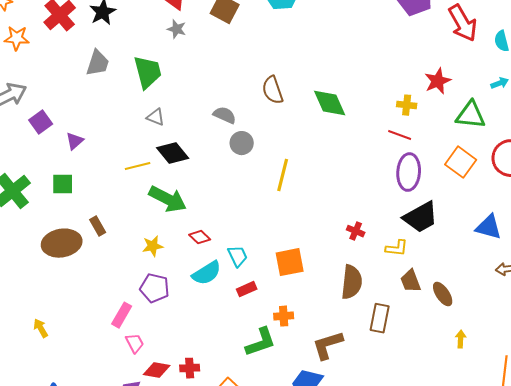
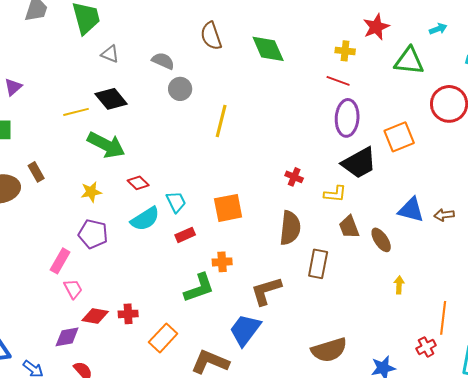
gray triangle: (156, 117) -> (110, 54), moved
orange square: (461, 162) -> (399, 137), moved, turned 32
blue triangle: (489, 227) -> (411, 210), moved

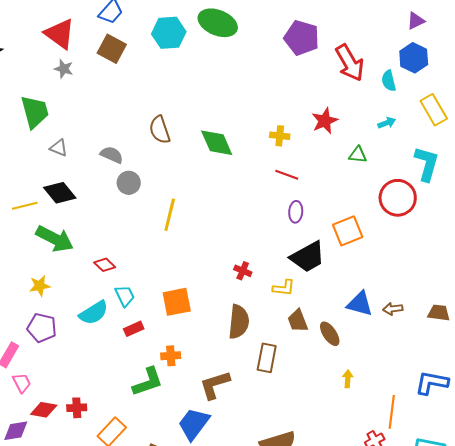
yellow cross: (345, 51) -> (280, 136), moved
green triangle: (409, 61) -> (358, 155), size x0.6
purple ellipse: (347, 118) -> (296, 212), size x0.6
red diamond: (138, 183) -> (105, 265), moved

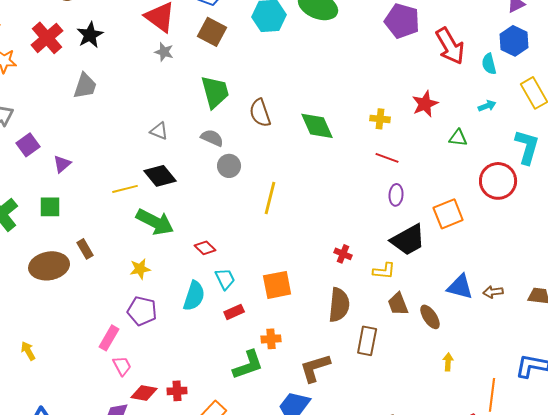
green trapezoid: (35, 112) -> (215, 92), moved
cyan semicircle: (94, 313) -> (194, 296), turned -40

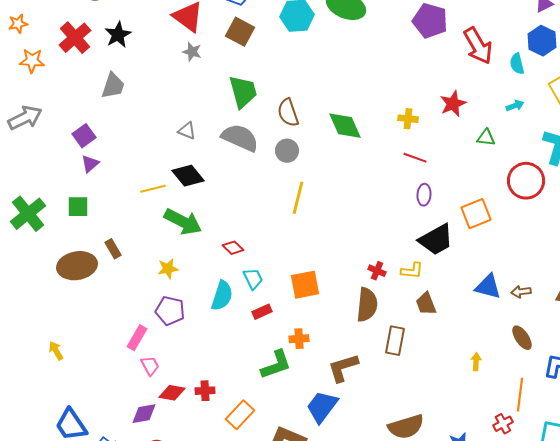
gray semicircle: (212, 138) -> (240, 138), size x1.6
purple square: (28, 145) -> (84, 136), moved
gray circle: (229, 166) -> (287, 151), moved
red cross: (343, 254) -> (377, 271), moved
brown ellipse: (430, 317) -> (522, 338), moved

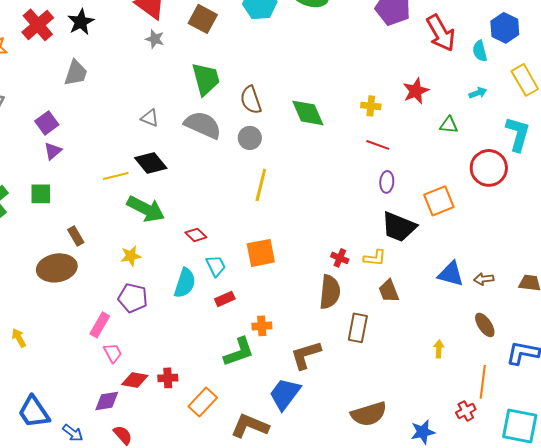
black trapezoid: (436, 240) -> (399, 227), turned 51
brown ellipse: (77, 266) -> (57, 268), moved
orange square: (305, 285) -> (261, 253), moved

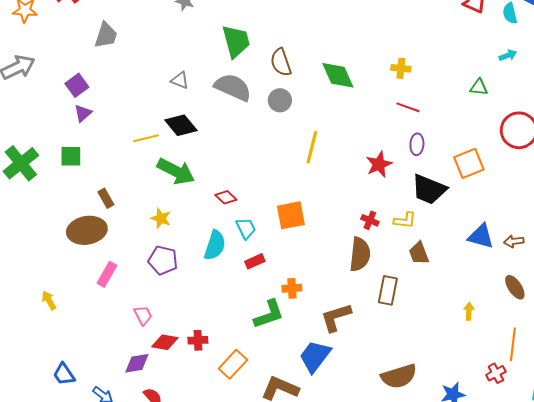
red star: (416, 91) -> (379, 164), moved
yellow line: (261, 185) -> (312, 147), moved
yellow star: (131, 256) -> (161, 218), turned 30
pink rectangle: (100, 325) -> (107, 274), moved
blue trapezoid: (34, 412) -> (64, 374), size x0.7

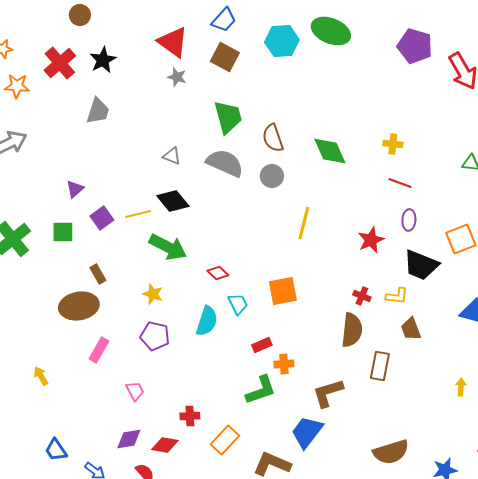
purple square: (77, 85) -> (102, 218), moved
red rectangle: (255, 261) -> (262, 345), moved
red diamond: (165, 342) -> (165, 445), moved

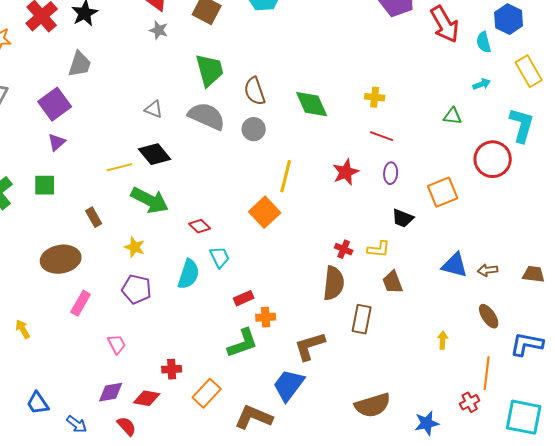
purple square: (102, 218) -> (55, 104), moved, size x1.4
red star: (371, 240) -> (346, 172), moved
black trapezoid: (421, 265) -> (403, 218), size x0.6
brown rectangle: (98, 274) -> (94, 217), moved
orange square: (283, 291) -> (265, 212), moved, turned -32

